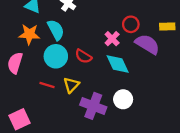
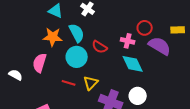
pink cross: (112, 39) -> (128, 41), turned -32
red semicircle: (83, 56) -> (100, 47), moved

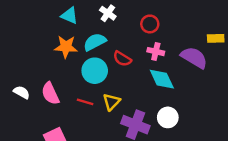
red circle: (145, 28) -> (150, 24), moved
cyan semicircle: (77, 33) -> (95, 42), turned -90
pink semicircle: (40, 63) -> (50, 93), moved, turned -42

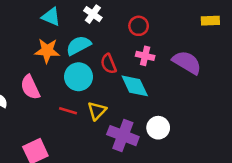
yellow rectangle: (216, 38) -> (210, 21), moved
red semicircle: (122, 59) -> (109, 64), turned 36
cyan diamond: (162, 79) -> (135, 86), moved
pink semicircle: (50, 93) -> (30, 87), moved

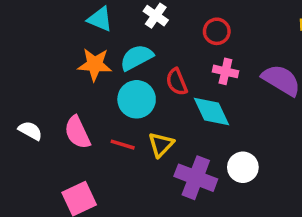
pink semicircle: (30, 87) -> (77, 132), moved

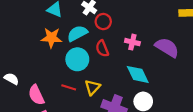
red circle: (217, 31) -> (103, 22), moved
cyan diamond: (211, 111) -> (138, 74), moved
pink semicircle: (77, 132) -> (36, 95), moved

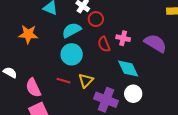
orange star: (51, 38) -> (28, 34), moved
red semicircle: (102, 49) -> (104, 44), moved

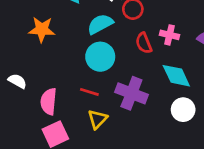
yellow triangle: (86, 81) -> (98, 119), moved
pink semicircle: (33, 88) -> (49, 101), turned 30
purple cross: (106, 100) -> (131, 93), moved

